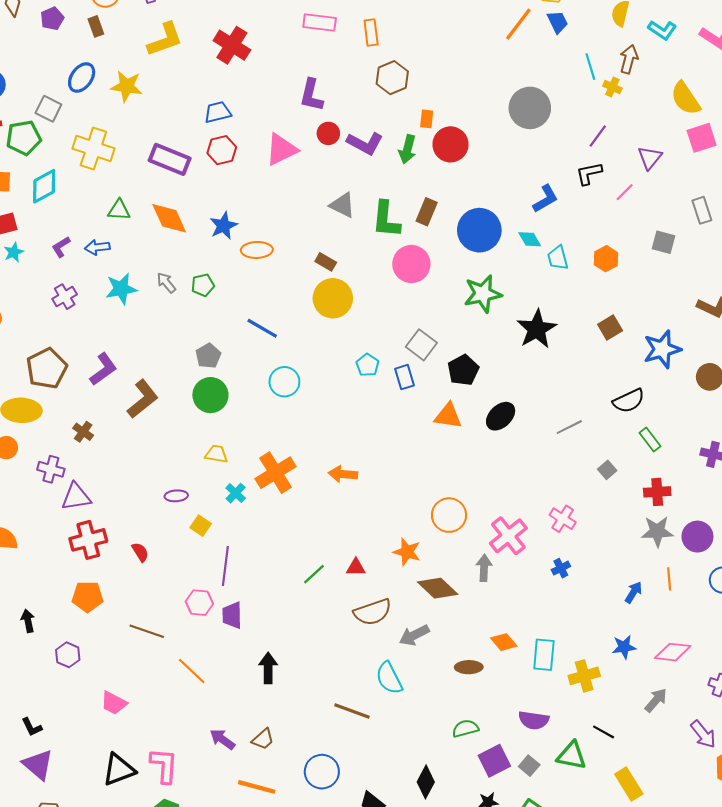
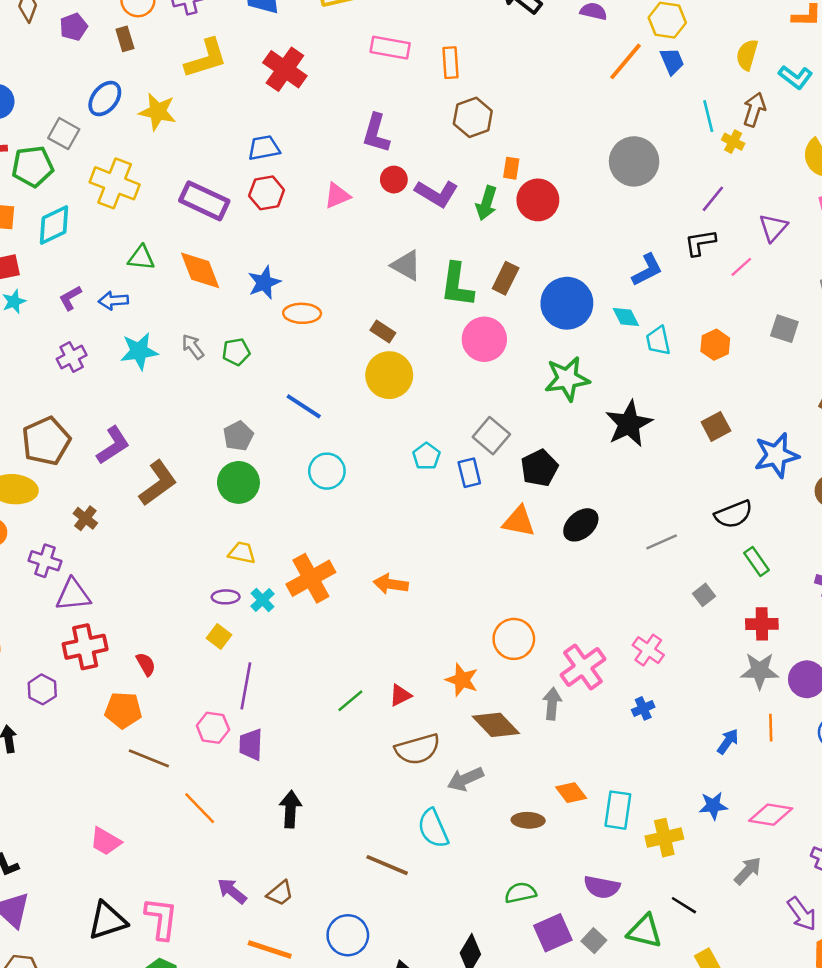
pink triangle: (281, 149) -> (337, 196), size x0.7
purple ellipse: (176, 496) -> (226, 597), moved
red triangle: (356, 567) -> (400, 695), turned -30
orange pentagon: (88, 597) -> (123, 710), moved
purple hexagon: (68, 655) -> (42, 689), moved

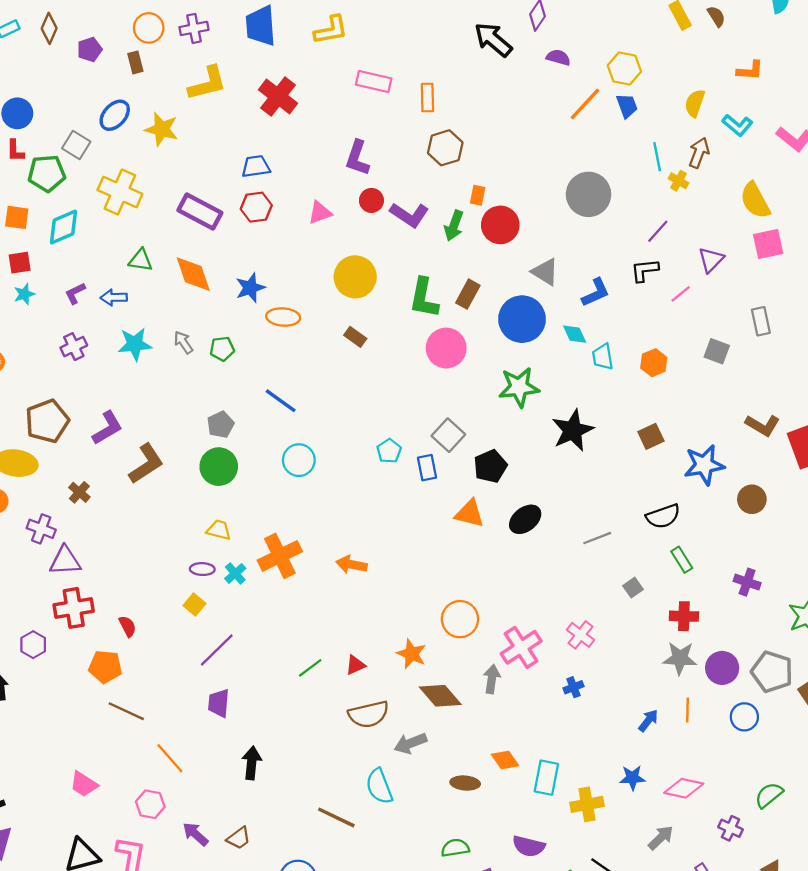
gray triangle: (406, 265) -> (545, 272), moved
yellow circle: (389, 375) -> (355, 277), moved
purple line: (246, 686) -> (217, 650), turned 33
pink hexagon: (213, 728) -> (150, 804), moved

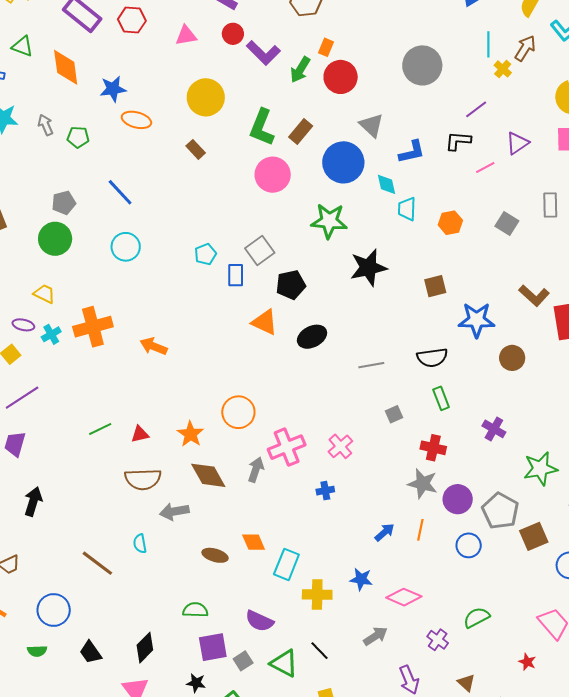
cyan semicircle: (379, 786) -> (140, 544), size x0.6

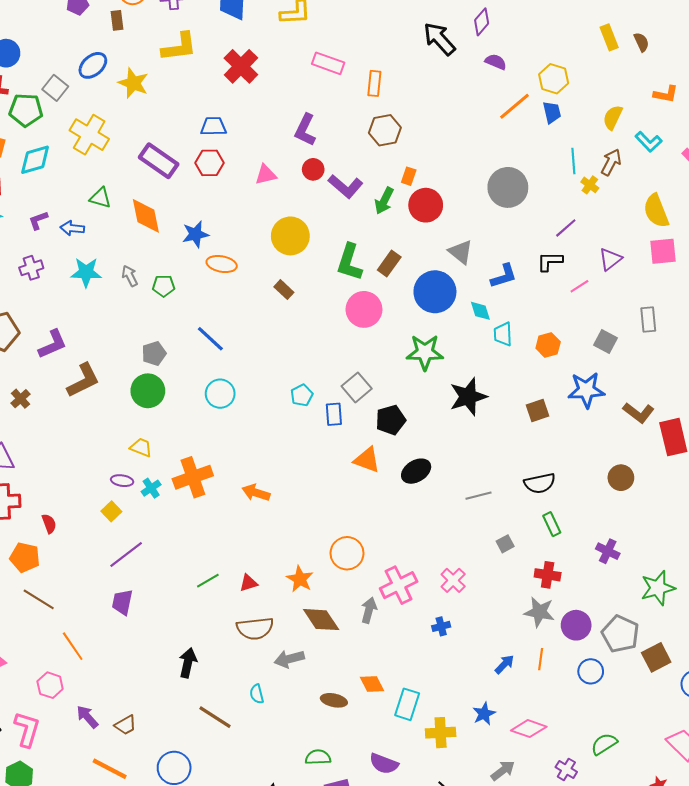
blue star: (477, 320) -> (586, 390), moved
black arrow: (33, 502) -> (188, 663), moved
blue star: (361, 579) -> (484, 714), turned -30

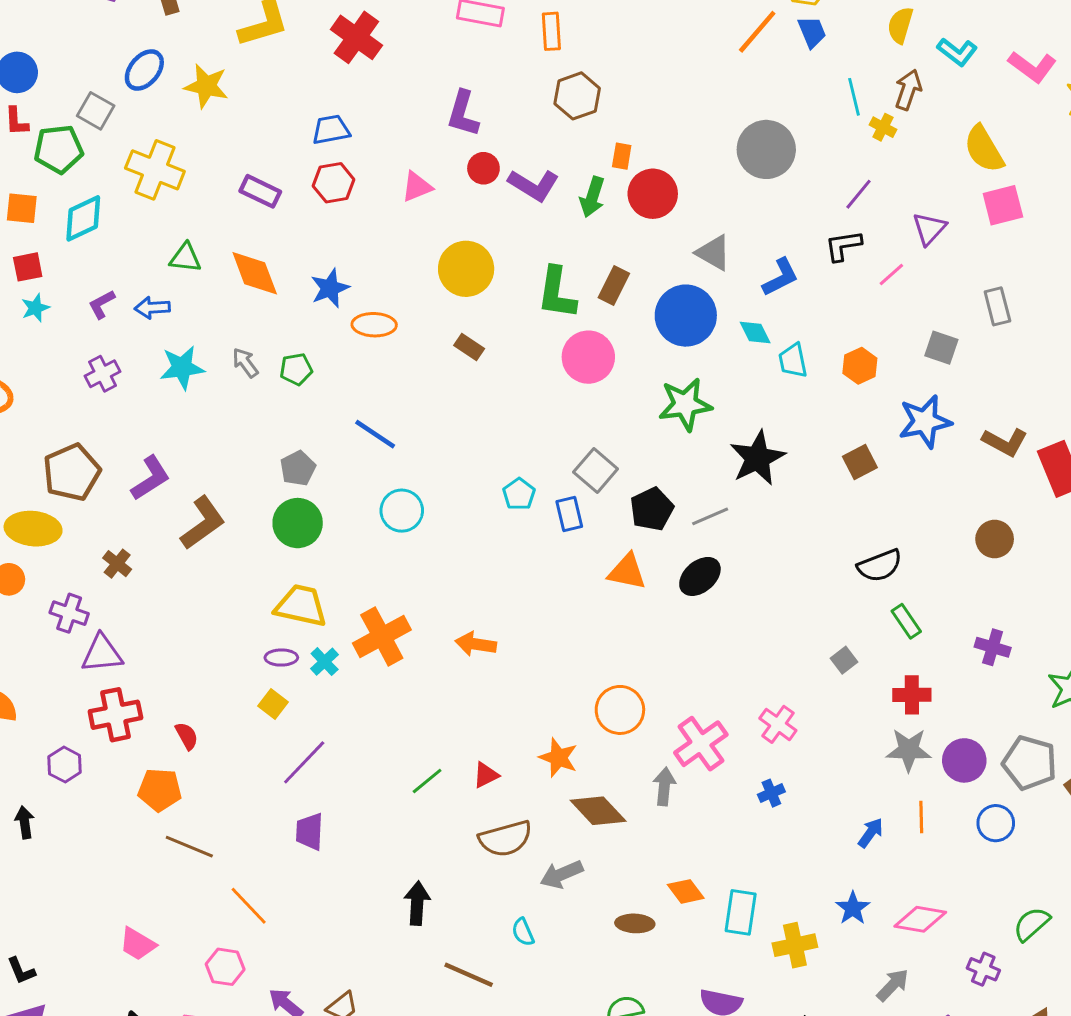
purple rectangle: (159, 161) -> (260, 191), size x0.7
yellow trapezoid: (141, 447) -> (301, 606), size x1.6
gray line: (478, 496) -> (710, 516), moved

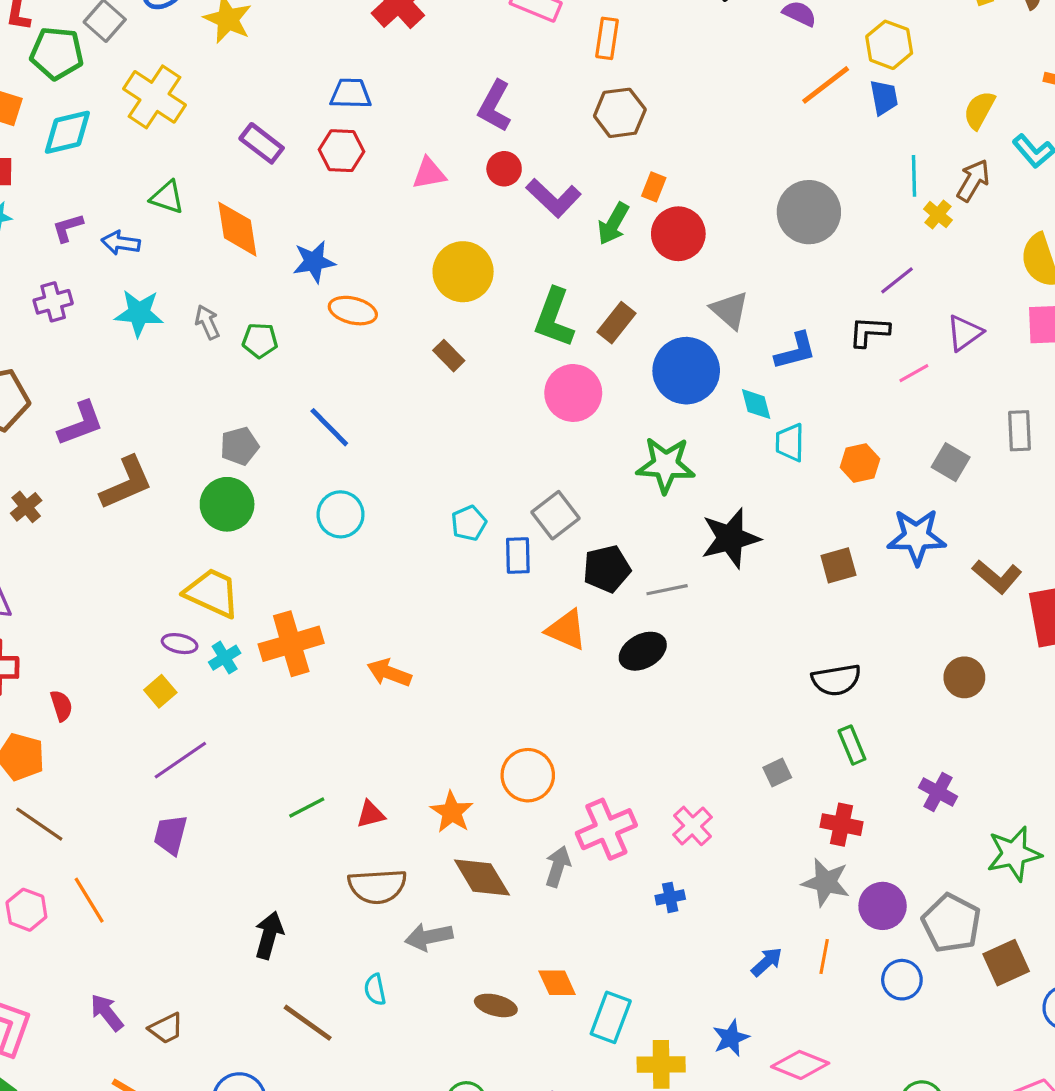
pink hexagon: (225, 967) -> (26, 910), moved

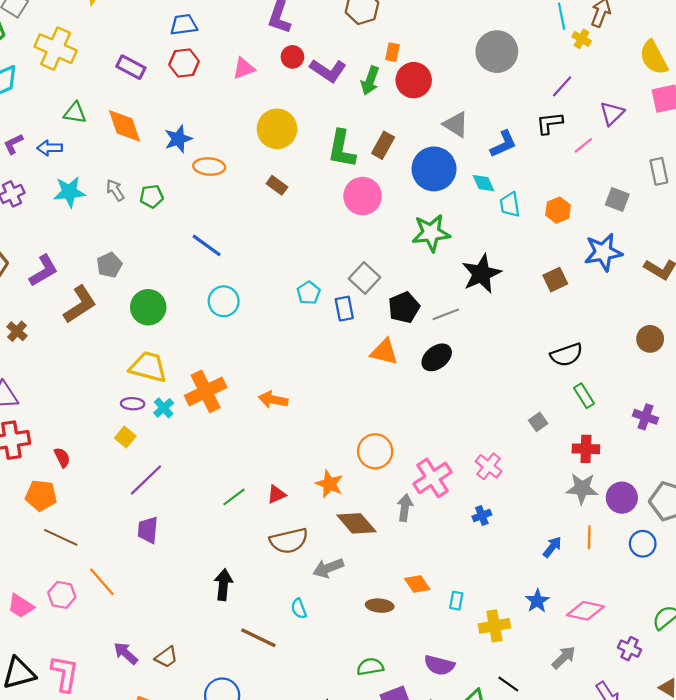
gray pentagon: (240, 446) -> (109, 265), moved
cyan rectangle: (611, 1017) -> (456, 601), size x0.6

